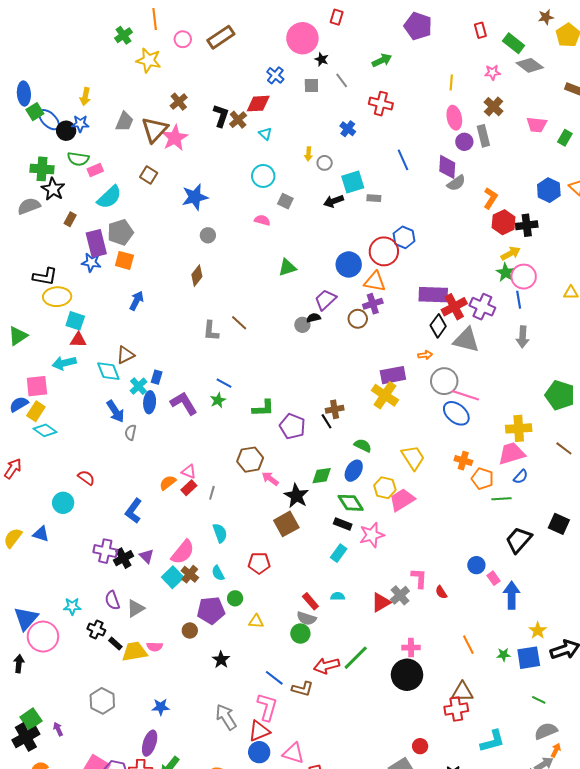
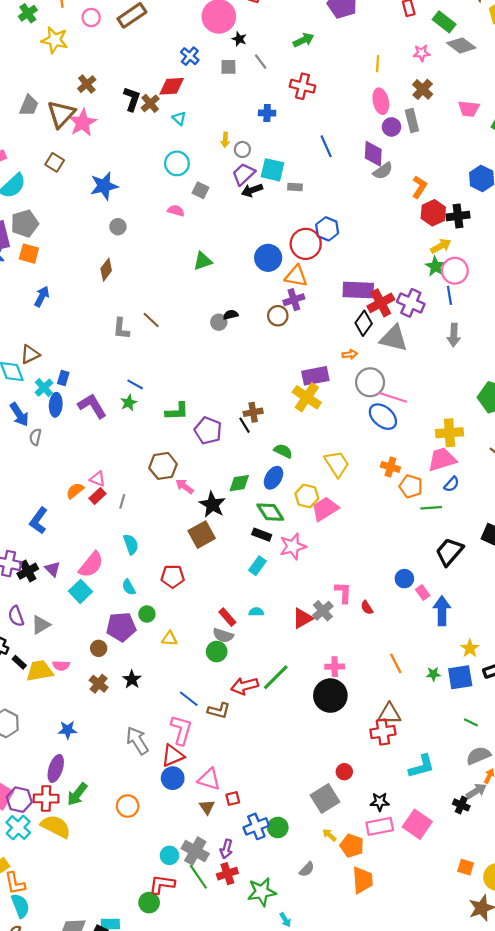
blue cross: (348, 129) -> (267, 113), turned -35
cyan square: (353, 182) -> (272, 170), turned 30
purple trapezoid: (326, 300) -> (243, 174), moved
brown cross: (190, 574) -> (99, 684), moved

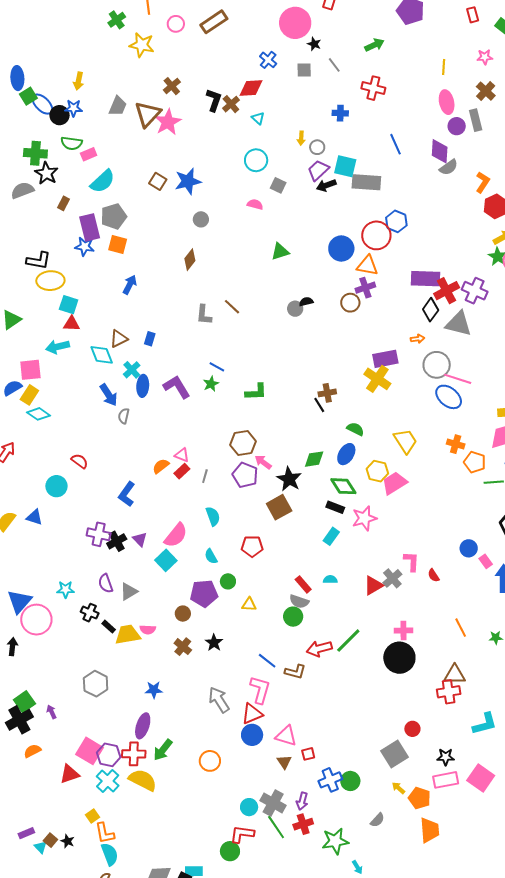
brown square: (55, 162) -> (158, 181), moved
gray rectangle: (295, 187) -> (366, 182), size x2.0
blue rectangle: (63, 378) -> (150, 339), moved
purple pentagon: (208, 431) -> (245, 475), moved

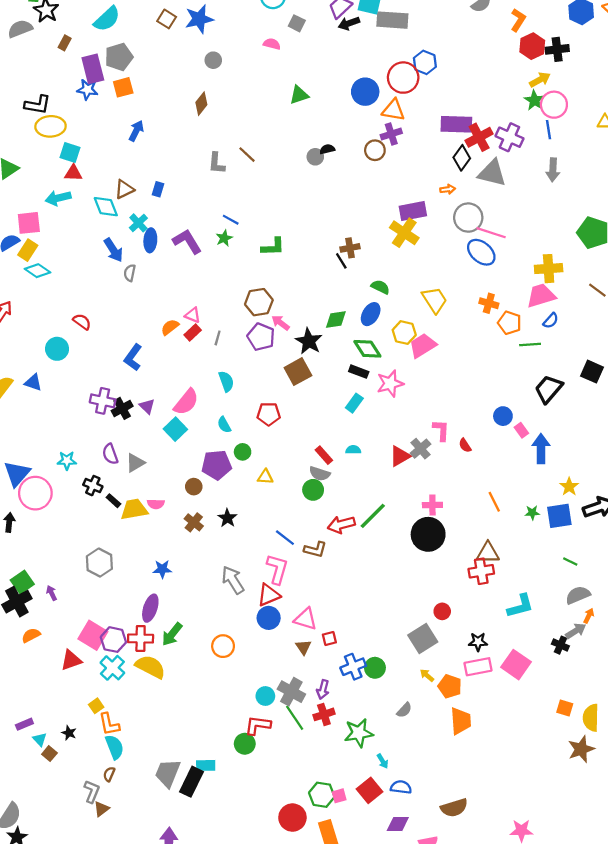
orange square: (118, 244) -> (123, 87), turned -30
brown square: (50, 840) -> (49, 754), moved

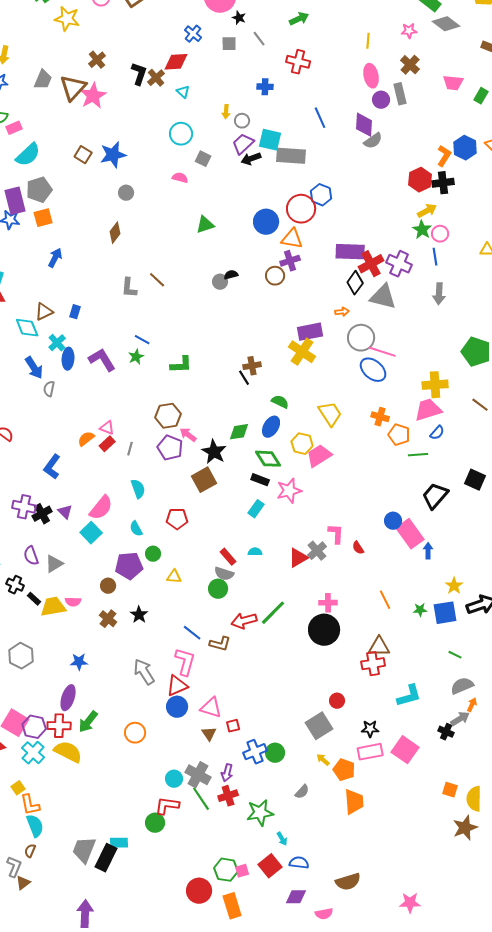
orange L-shape: (518, 20) -> (444, 156), moved
pink circle: (554, 105) -> (440, 234), size x0.7
pink rectangle: (521, 430) -> (410, 534), size x2.0
blue arrow: (541, 449) -> (428, 551), size x0.6

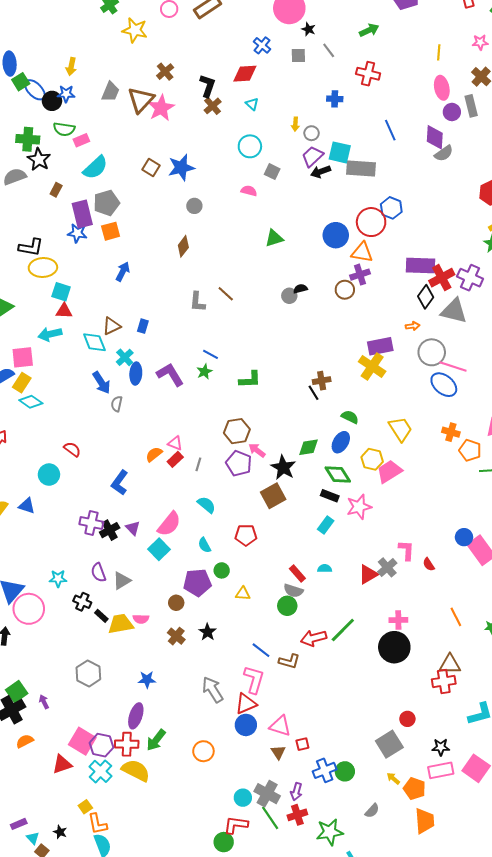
brown cross: (156, 78) -> (213, 106), moved
cyan semicircle: (138, 489) -> (206, 505), turned -30

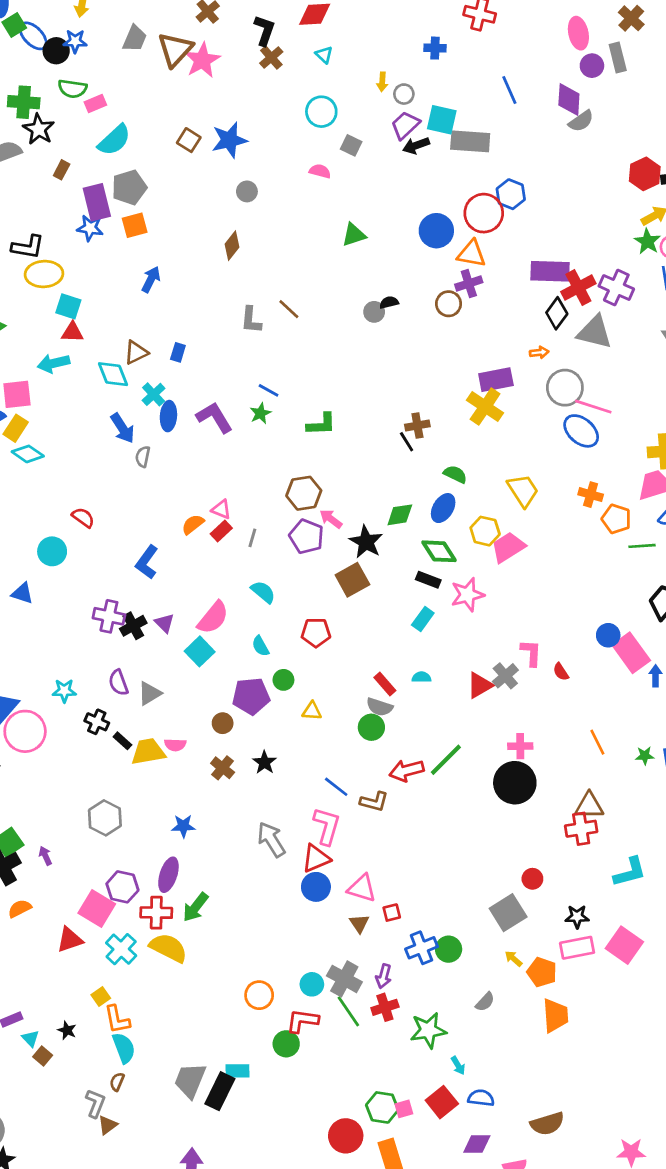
purple hexagon: (101, 745) -> (122, 887), moved
orange circle: (203, 751) -> (259, 995), moved

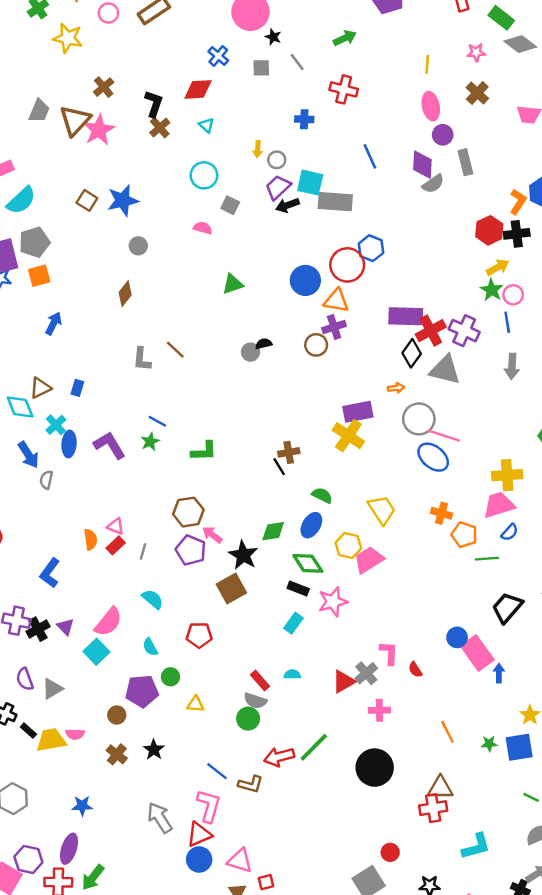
gray rectangle: (618, 58) -> (465, 162), moved
orange semicircle: (193, 524) -> (91, 540), turned 120
pink cross: (520, 746) -> (379, 710), moved

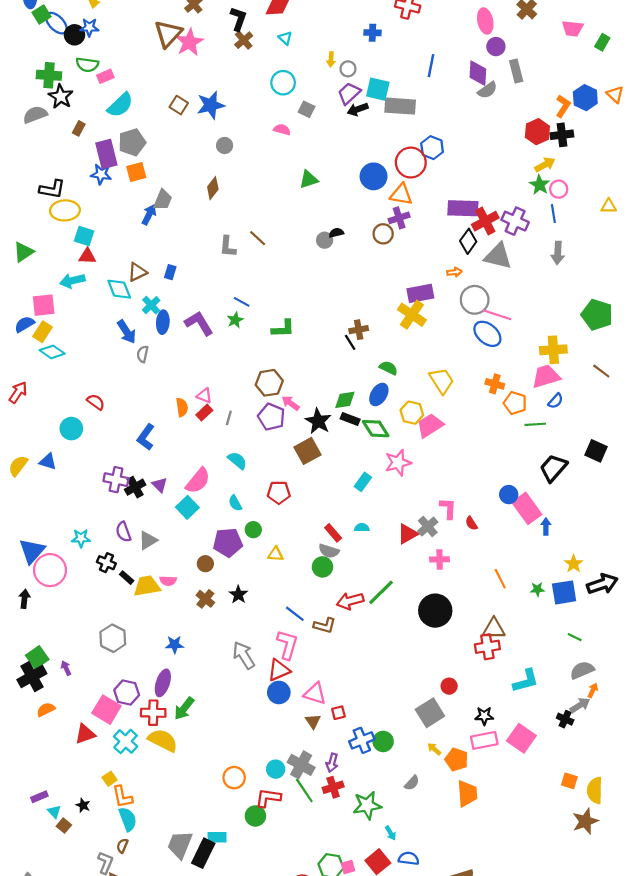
gray trapezoid: (39, 111) -> (163, 200), moved
blue line: (370, 156) -> (431, 66), turned 35
black rectangle: (298, 588) -> (350, 419), moved

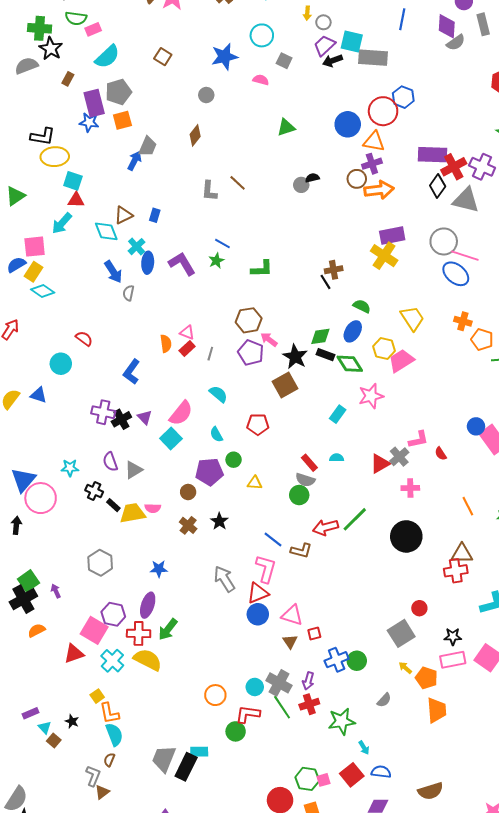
blue star: (211, 105) -> (224, 57), moved
orange arrow: (454, 272) -> (379, 190), moved, size x2.0
cyan arrow: (72, 281) -> (62, 223), turned -35
pink L-shape: (448, 508) -> (418, 439), turned 75

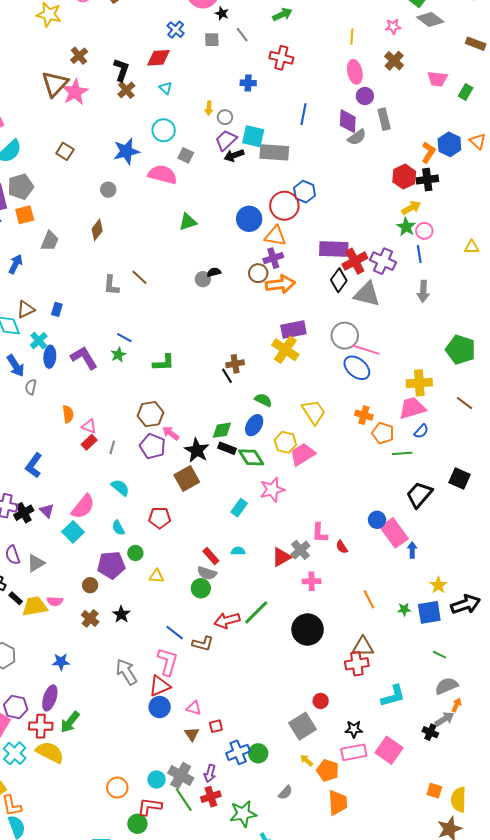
pink semicircle: (261, 80) -> (163, 175), size x1.8
blue arrow: (135, 161) -> (16, 264), moved
orange semicircle: (166, 344) -> (68, 414), moved
pink L-shape: (418, 439) -> (320, 533), turned 105
pink triangle: (292, 615) -> (194, 708), size x0.7

